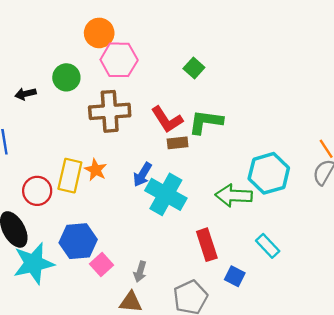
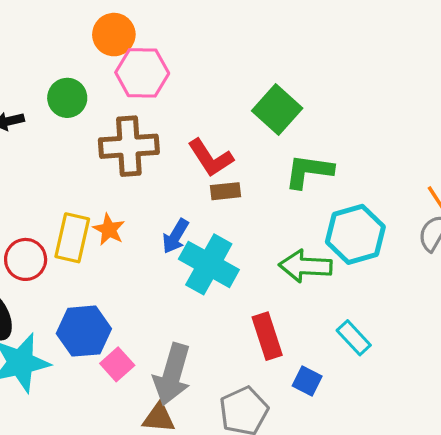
green square: (194, 68) -> (277, 110), moved, size x1.6
green L-shape: (206, 122) -> (309, 171), moved
gray arrow: (140, 272) -> (172, 374), size x2.0

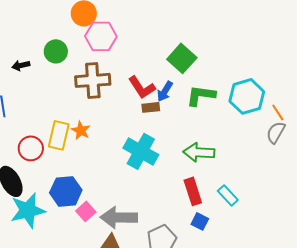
cyan hexagon: (355, 234) -> (247, 96), moved
blue arrow: (176, 236) -> (165, 91), moved
red rectangle: (267, 336) -> (193, 191), moved
gray arrow: (172, 374) -> (119, 217), turned 75

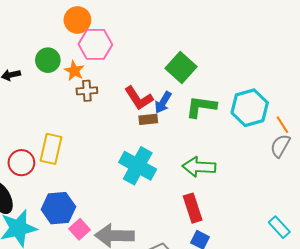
brown cross: (93, 80) -> (87, 91), size x0.6
orange star: (81, 130) -> (74, 71), moved
cyan rectangle: (228, 195) -> (279, 227), moved

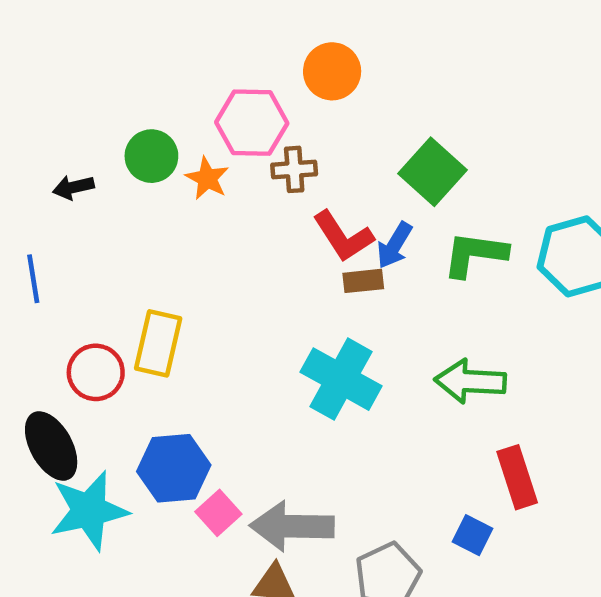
orange circle: (77, 20) -> (332, 71), moved
brown cross: (87, 91) -> (294, 169), moved
red rectangle: (193, 208) -> (517, 477), moved

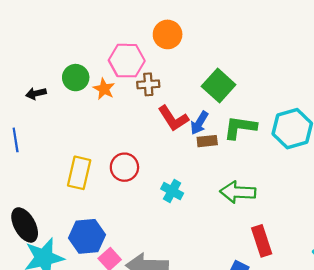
brown rectangle: (363, 281) -> (207, 141), moved
red circle: (96, 372) -> (124, 167), moved
cyan cross: (341, 379) -> (172, 191), size x0.6

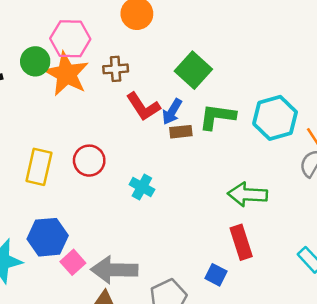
pink hexagon: (127, 61) -> (70, 39), moved
orange star: (104, 89) -> (67, 74), size x1.8
green arrow: (238, 192) -> (247, 194), moved

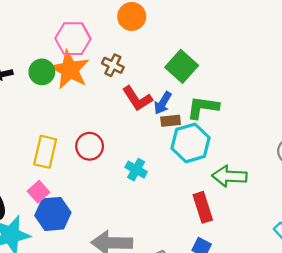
green circle: (35, 61) -> (42, 72), moved
brown cross: (116, 69) -> (113, 65), turned 30
cyan hexagon: (275, 118) -> (191, 143), moved
red rectangle: (241, 242) -> (203, 207), moved
pink square: (73, 262) -> (39, 192), moved

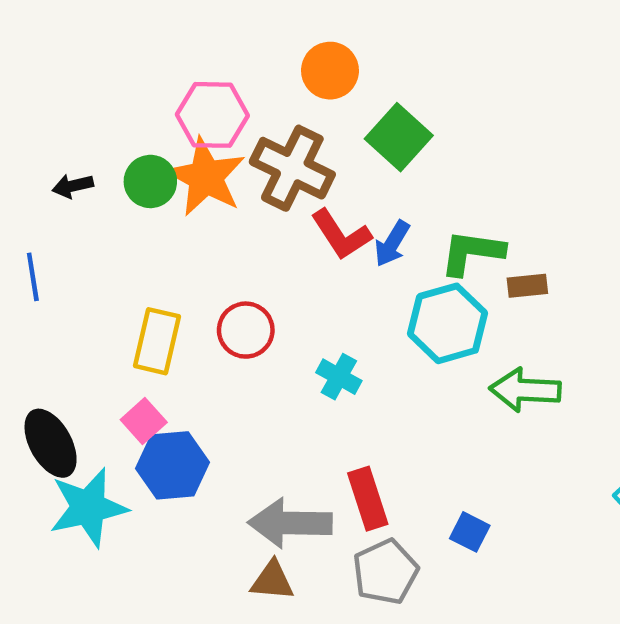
brown cross: (113, 65) -> (292, 168), size x1.8
green square: (182, 66) -> (399, 137), moved
brown rectangle: (171, 121) -> (527, 286), moved
red rectangle: (203, 207) -> (368, 499), moved

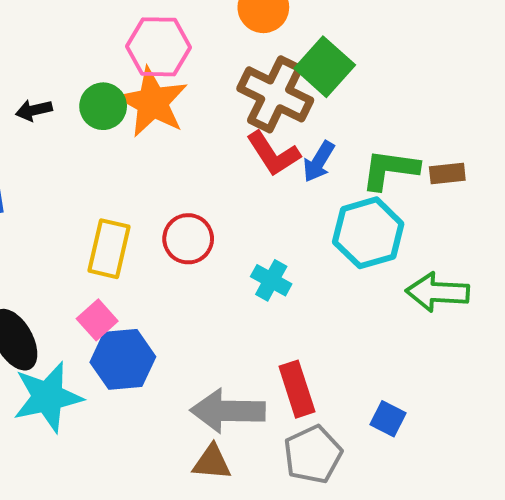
brown cross: (292, 168) -> (275, 94), moved
brown rectangle: (527, 286) -> (447, 173), moved

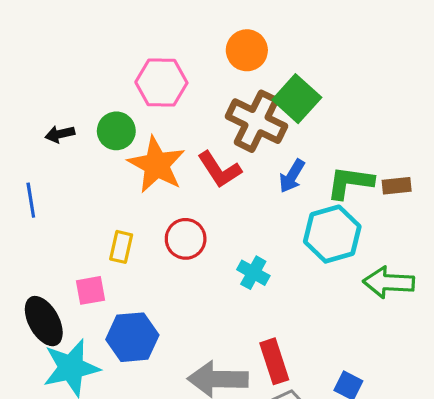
orange star: (153, 102) -> (157, 165), moved
red L-shape: (273, 154) -> (219, 170), moved
yellow rectangle: (109, 249) -> (121, 247), size x0.7
pink square: (97, 320) -> (90, 290), moved, turned 32

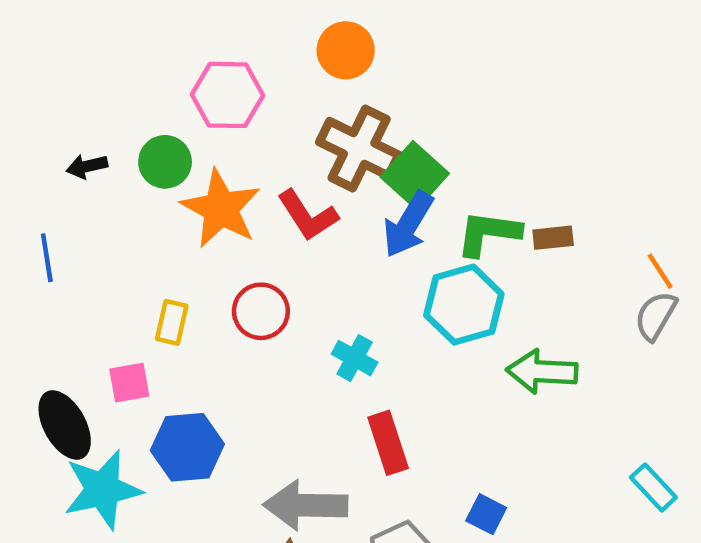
green square: (297, 99) -> (415, 175), moved
blue arrow: (292, 176) -> (408, 224), size x1.4
red rectangle: (274, 361) -> (388, 443), moved

